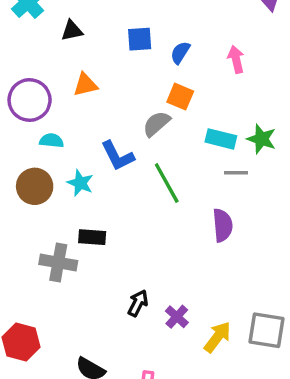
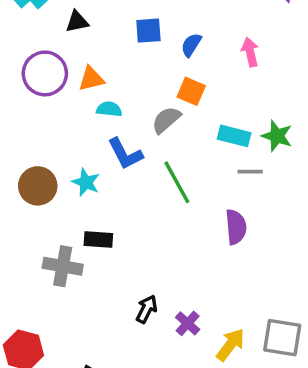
purple circle: (30, 100) -> (45, 73), moved
cyan semicircle: (52, 141) -> (109, 109), moved

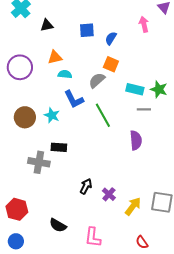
pink arrow: (250, 52) -> (144, 24), moved
purple circle: (45, 73) -> (20, 67), moved

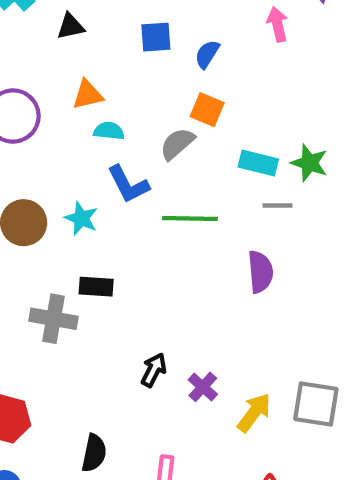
green line: (103, 115) -> (190, 218), turned -60
black semicircle: (58, 225) -> (94, 453), turned -108

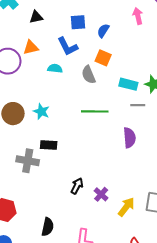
orange triangle: (88, 95) -> (31, 47), moved
gray semicircle: (177, 144) -> (89, 75), turned -72
blue L-shape: (128, 184) -> (68, 46), moved

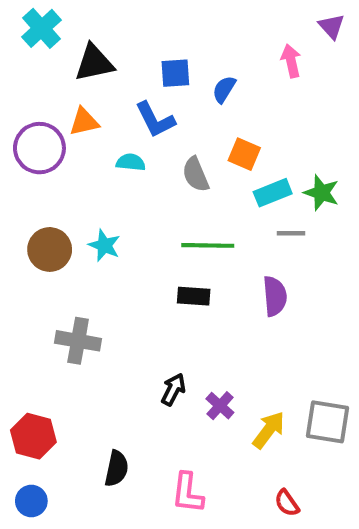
black triangle: (36, 17) -> (94, 63), size x1.5
orange square: (103, 58) -> (244, 154), moved
cyan rectangle: (128, 84) -> (273, 193), turned -36
black rectangle: (49, 145) -> (194, 296), moved

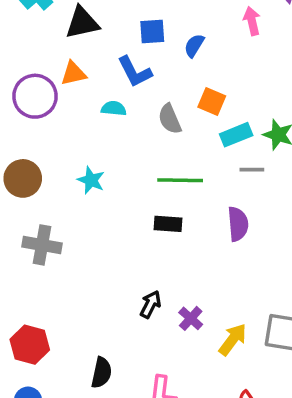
brown circle: (50, 249) -> (23, 178), moved
gray cross: (78, 341) -> (42, 245), moved

